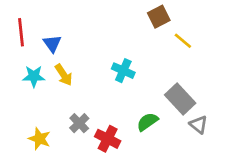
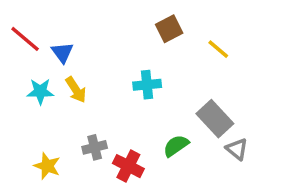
brown square: (159, 17) -> (169, 29), moved
red line: (21, 32) -> (25, 39), turned -44
cyan cross: (123, 71) -> (147, 85), turned -30
gray cross: (79, 123) -> (95, 147), turned 30

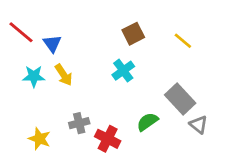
brown square: (169, 29) -> (133, 34), moved
cyan cross: (147, 85) -> (123, 71), turned -30

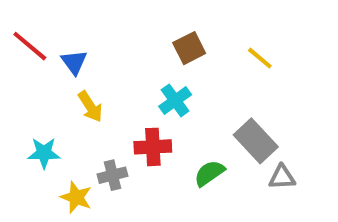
cyan star: (34, 76) -> (44, 153), moved
gray triangle: (199, 125) -> (282, 177), turned -42
yellow star: (39, 139) -> (76, 197), moved
red cross: (108, 139) -> (153, 147), moved, turned -30

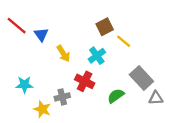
yellow line: (260, 58) -> (124, 41), moved
yellow arrow: (90, 107) -> (63, 53), moved
red cross: (153, 147) -> (85, 81), turned 30

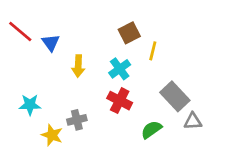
yellow line: (124, 41) -> (153, 51), turned 64
yellow arrow: (63, 53) -> (78, 66), turned 36
red cross: (85, 81) -> (120, 101), moved
green semicircle: (116, 96) -> (151, 130), moved

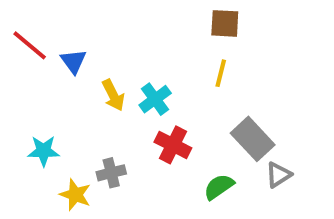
brown square: (129, 33) -> (225, 23), moved, turned 30
yellow arrow: (78, 66) -> (113, 95), turned -30
cyan cross: (120, 69) -> (155, 99), moved
gray triangle: (193, 121) -> (279, 175), turned -30

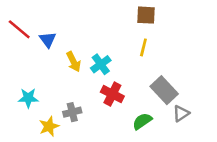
yellow star: (75, 195) -> (49, 126), turned 30

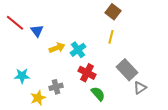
brown square: (146, 15) -> (113, 12), turned 35
yellow arrow: (74, 62) -> (57, 48), turned -84
green semicircle: (142, 121) -> (98, 94), moved, turned 84

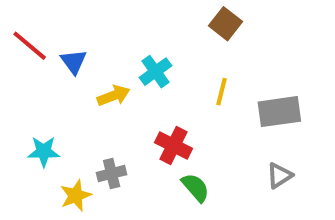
yellow line: (111, 37) -> (221, 92), moved
cyan cross: (78, 50) -> (156, 72), moved
gray rectangle: (127, 70) -> (279, 112), moved, turned -55

